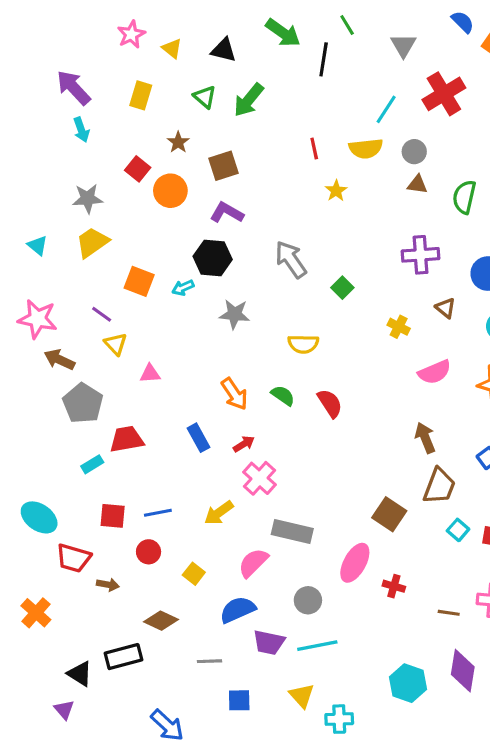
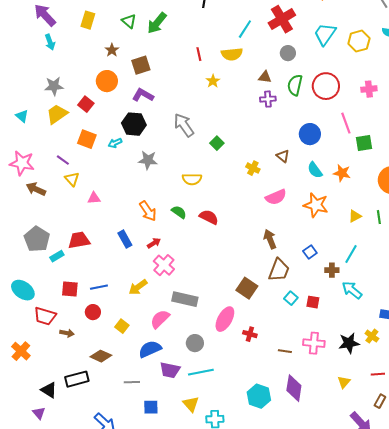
gray circle: (414, 152) -> (288, 53), moved
red square: (138, 169) -> (86, 104), moved
purple cross: (421, 255) -> (268, 99), moved, size x0.7
gray pentagon: (83, 403) -> (37, 239), moved
red semicircle: (330, 403) -> (209, 217), turned -30

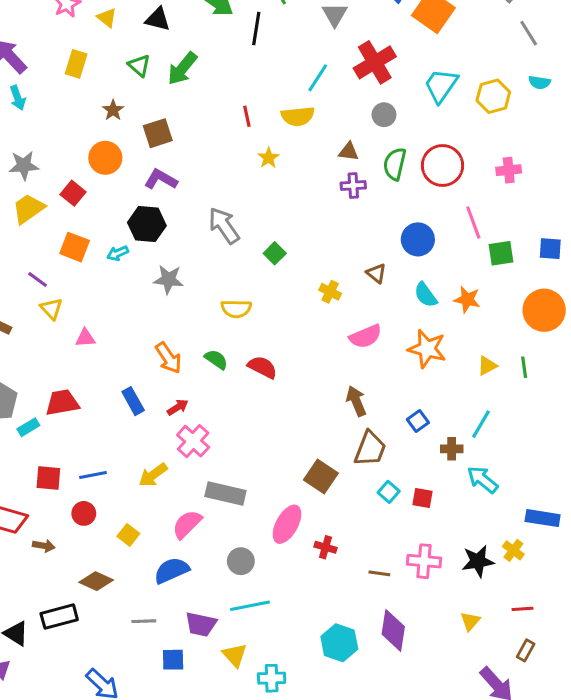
purple trapezoid: (170, 370) -> (201, 624), moved

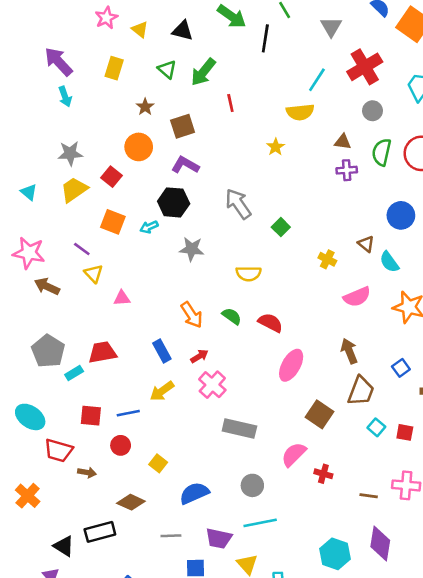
red line: (247, 116) -> (230, 103), moved
cyan semicircle: (426, 295) -> (389, 262), moved
yellow arrow: (153, 475) -> (162, 391), moved
pink semicircle: (187, 524) -> (294, 454), moved
pink ellipse: (287, 524) -> (291, 365), moved

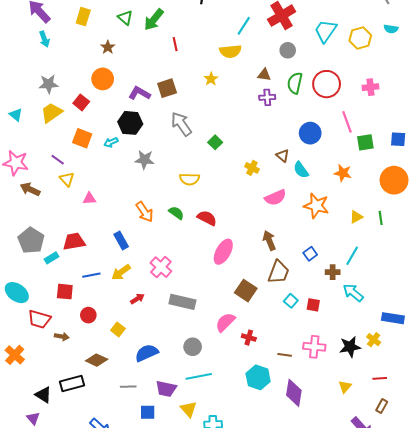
brown square: (183, 126) -> (167, 88), moved
red arrow: (199, 356) -> (137, 299), moved
blue line: (128, 413) -> (91, 275), moved
cyan hexagon: (335, 554) -> (258, 377), moved

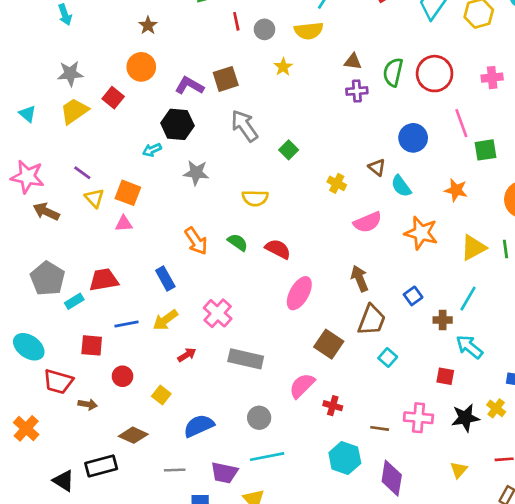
gray circle: (288, 50) -> (264, 29), moved
orange square: (82, 138) -> (128, 193), moved
yellow triangle: (356, 217) -> (473, 248), size x1.5
red square: (313, 305) -> (445, 376), moved

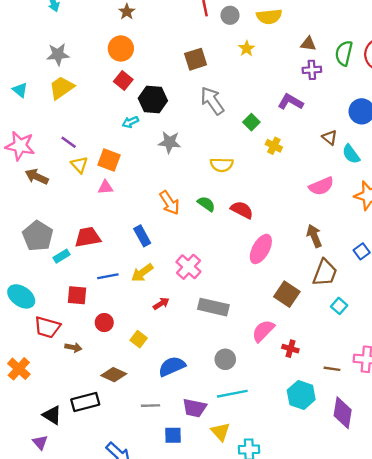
purple L-shape: (189, 86) -> (290, 102), moved
red square: (113, 98) -> (123, 81), moved
yellow cross: (337, 183) -> (274, 146), moved

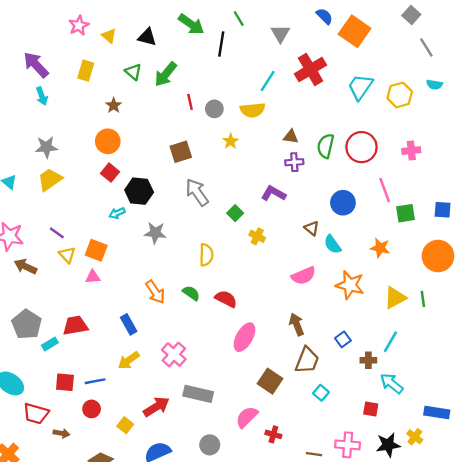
yellow semicircle: (222, 165) -> (206, 255), turned -90
blue line: (108, 276) -> (95, 381), moved
red arrow: (161, 304) -> (156, 407), moved, size x1.6

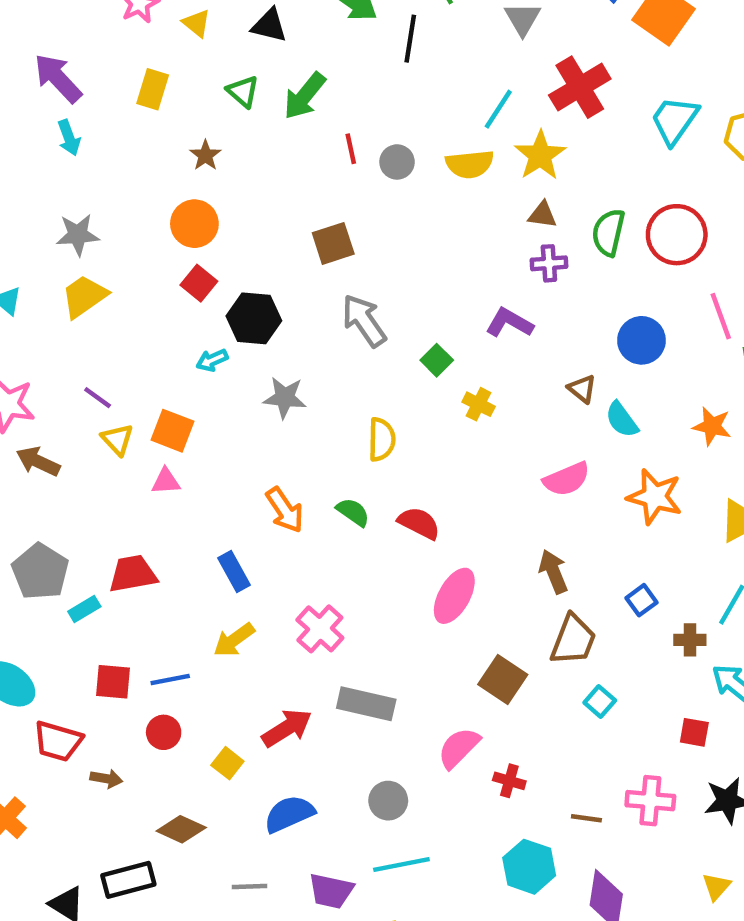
yellow star: (231, 141) -> (540, 155), moved, size x1.6

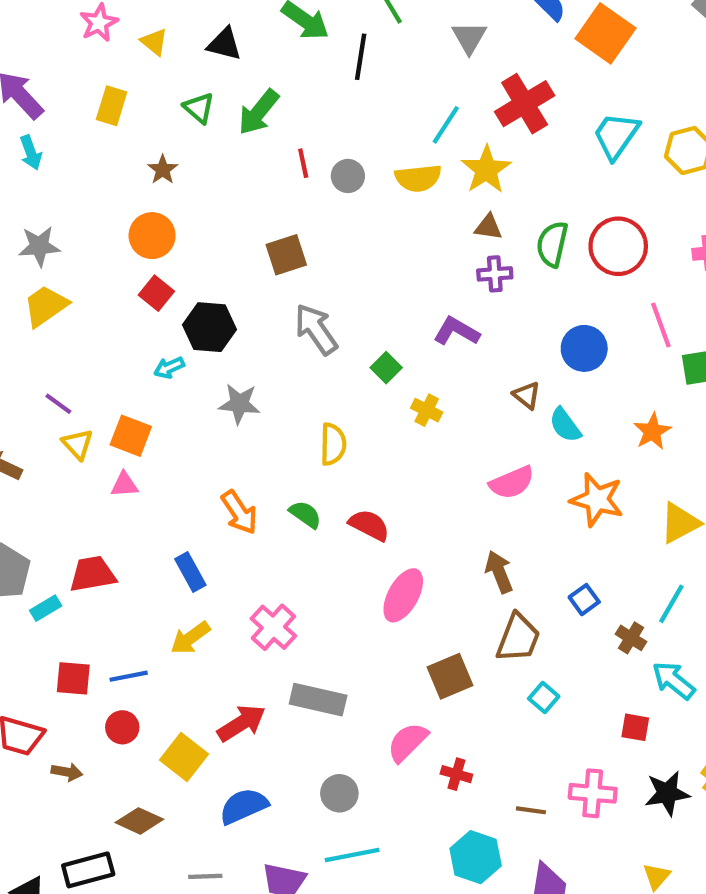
orange star: (712, 426) -> (652, 431), turned 30
brown cross: (690, 640) -> (631, 638), turned 32
brown square: (503, 679) -> (450, 676), turned 33
yellow square: (227, 763) -> (184, 757), size x1.5

